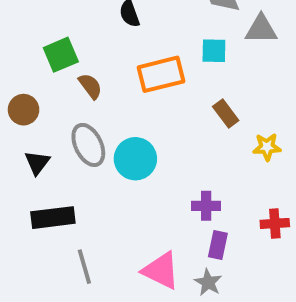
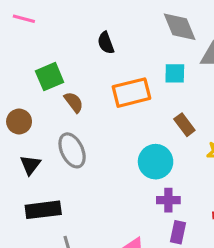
cyan circle: (135, 159) -> (156, 162), moved

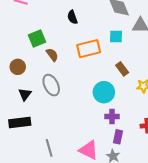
black rectangle: (43, 210) -> (20, 123), moved

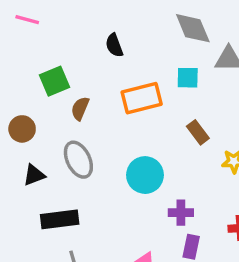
brown semicircle: (52, 55) -> (80, 108), turned -120
cyan circle: (104, 92) -> (145, 175), moved
black triangle: (25, 94) -> (34, 175), turned 32
black rectangle: (20, 123) -> (60, 219), moved

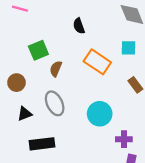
orange rectangle: (142, 98) -> (97, 62), turned 48

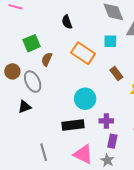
gray ellipse: (55, 103) -> (33, 82), moved
black triangle: (25, 114) -> (25, 107), moved
black rectangle: (42, 144) -> (73, 125), moved

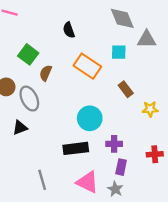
green square: (32, 43) -> (28, 54), turned -30

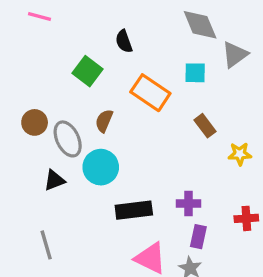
gray triangle: (147, 39) -> (235, 55), turned -36
green square: (28, 54) -> (87, 71), moved
brown semicircle: (46, 73) -> (104, 121), moved
cyan circle: (90, 118) -> (101, 167), moved
gray line: (42, 180) -> (46, 245), moved

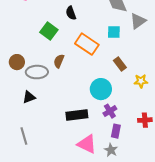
gray ellipse: (68, 139) -> (37, 72), turned -65
cyan circle: (101, 167) -> (101, 89), moved
purple cross: (188, 204) -> (110, 111), turned -32

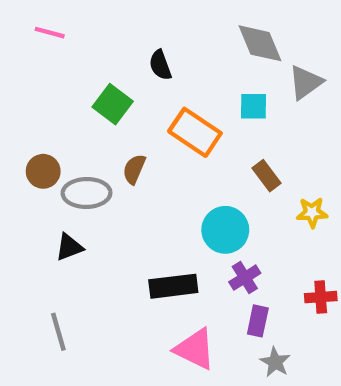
gray star: (111, 150) -> (275, 362), moved

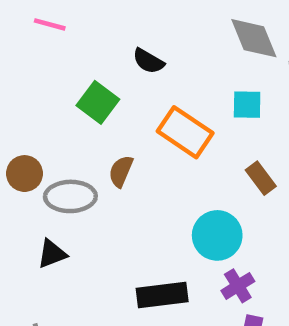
pink line: (50, 33) -> (50, 24), moved
black semicircle: (160, 65) -> (148, 61), turned -40

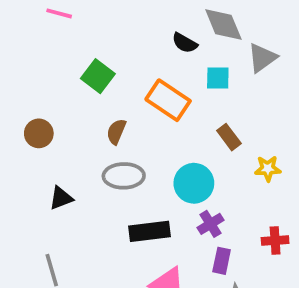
black semicircle: (148, 61) -> (185, 43), moved
gray ellipse: (70, 196) -> (124, 176), moved

